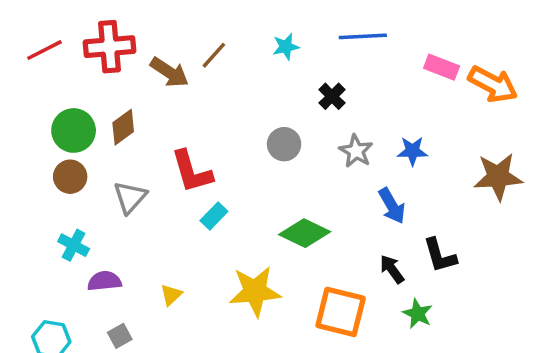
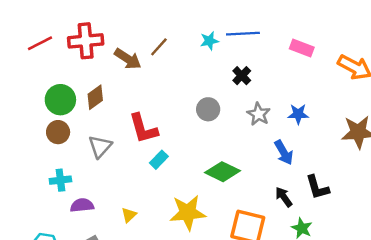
blue line: (363, 36) -> (243, 34), moved
pink rectangle: (442, 67) -> (302, 48), moved
cyan cross: (74, 245) -> (60, 180), turned -35

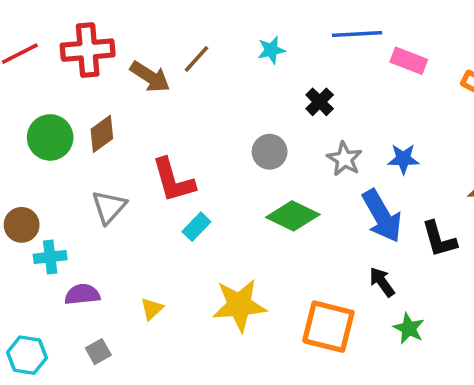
blue line: (243, 34) -> (357, 34), moved
brown circle: (58, 132) -> (22, 225), moved
blue arrow: (284, 153) -> (382, 216), size x1.4
green diamond: (223, 172) -> (293, 216), moved
black L-shape: (317, 187) -> (439, 239), moved

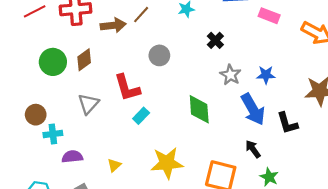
brown arrow: (150, 77) -> (113, 25), turned -40
gray circle: (270, 152) -> (159, 55), moved
green diamond: (293, 216) -> (199, 109), turned 60

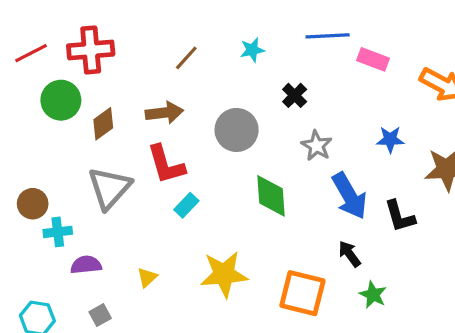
brown arrow: (113, 25) -> (164, 113), moved
gray circle: (159, 55) -> (237, 130), moved, size x1.4
green circle: (53, 62) -> (61, 100), moved
blue star: (266, 75) -> (390, 139), moved
gray triangle: (88, 104) -> (110, 188), size x1.4

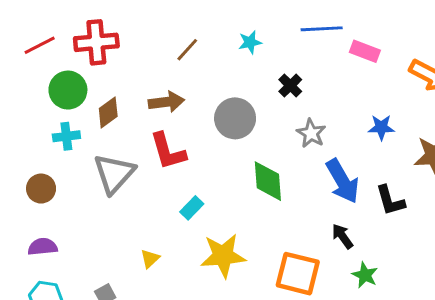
cyan rectangle: (186, 205) -> (192, 208), moved
cyan cross: (58, 232) -> (66, 136), moved
purple semicircle: (86, 265) -> (43, 247), moved

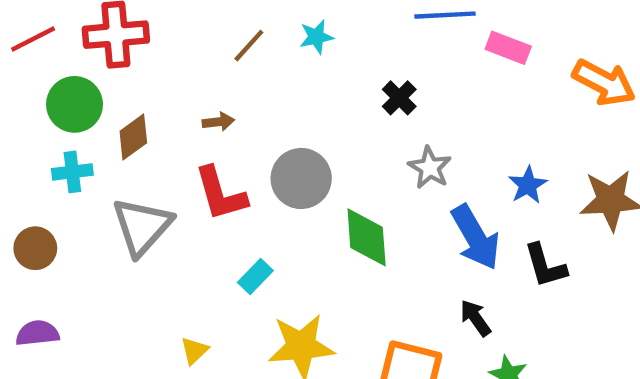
cyan star: (250, 42) -> (316, 37), moved
brown arrow: (166, 102) -> (218, 122), size x0.6
gray circle: (235, 118) -> (301, 178), moved
blue star: (381, 127) -> (528, 185), moved, turned -30

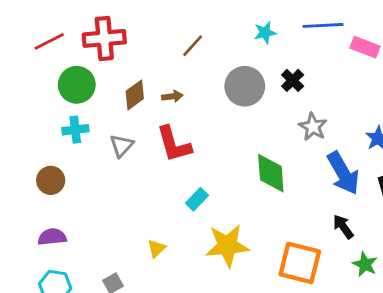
cyan star: (316, 37) -> (265, 33), moved
brown diamond: (133, 137) -> (135, 95), moved
gray circle: (301, 178) -> (245, 86), moved
gray triangle: (142, 226) -> (122, 146), moved, size x0.6

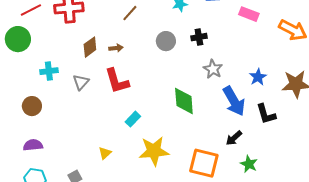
black cross: (293, 80) -> (199, 37), turned 35
green circle: (77, 85) -> (18, 39), moved
gray circle: (245, 86) -> (166, 41), size x0.7
black arrow: (343, 227) -> (234, 138), turned -96

